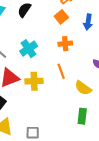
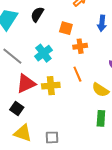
orange square: (61, 17) -> (66, 28), moved, turned -32

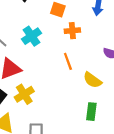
yellow cross: (51, 86) -> (24, 94), moved, turned -30

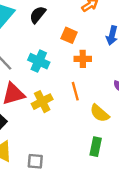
cyan cross: (31, 36) -> (39, 61), turned -36
yellow cross: (24, 94) -> (42, 102), moved

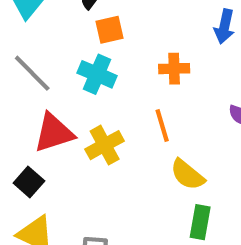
orange square: (69, 35) -> (110, 30), moved, turned -35
yellow semicircle: (100, 113) -> (187, 175), moved

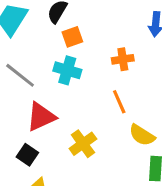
yellow cross: (105, 145) -> (83, 144), moved

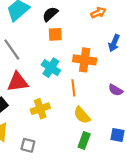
orange cross: (123, 59) -> (85, 60), size x1.5
cyan cross: (67, 70) -> (51, 68), moved

